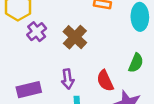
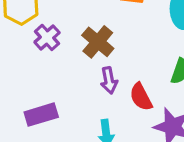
purple arrow: (68, 79) -> (109, 80), moved

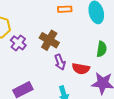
red semicircle: (141, 97) -> (81, 69), turned -42

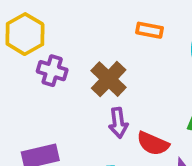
purple cross: (18, 43) -> (52, 71), turned -35

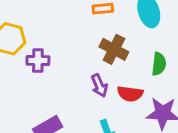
brown cross: (109, 79) -> (114, 49), moved

